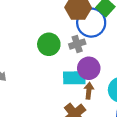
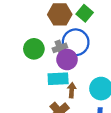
blue circle: (91, 23) -> (76, 42), moved
purple circle: (89, 68) -> (67, 59), moved

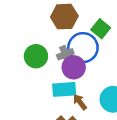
green square: (85, 13) -> (101, 29), moved
brown arrow: (72, 90) -> (80, 102), turned -40

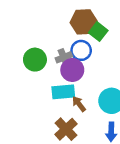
brown hexagon: (64, 17) -> (84, 22), moved
blue circle: (83, 48) -> (81, 50), size x0.7

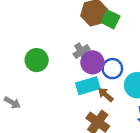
blue circle: (81, 50) -> (112, 69), moved
green circle: (35, 60) -> (37, 60), moved

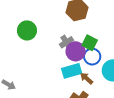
green square: (111, 19) -> (90, 43), moved
green circle: (37, 60) -> (27, 30), moved

